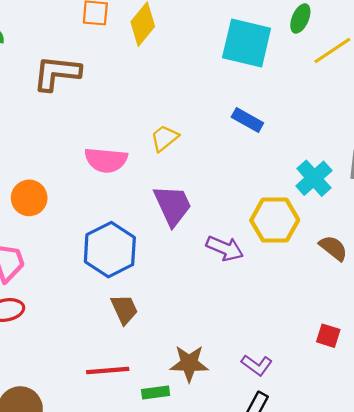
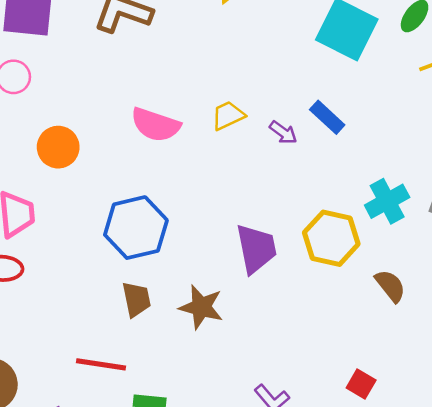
purple trapezoid: (173, 205) -> (256, 249), moved
purple arrow: (225, 248) -> (283, 133), moved, size x0.7
brown star: (189, 363) -> (201, 307), moved

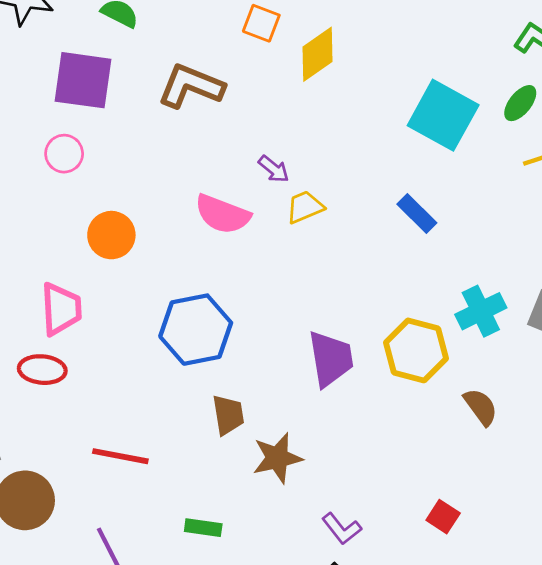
purple arrow: (283, 133) -> (274, 169), moved
brown trapezoid: (136, 299) -> (228, 415), moved
brown star: (201, 307) -> (277, 458), moved, turned -30
red line: (101, 364) -> (120, 456), moved

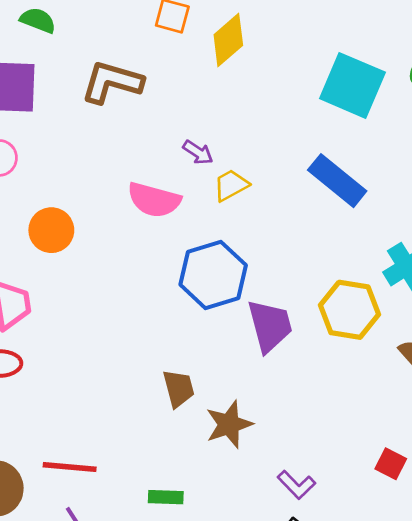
blue rectangle: (417, 213) -> (337, 181), size x1.5
blue hexagon: (196, 330) -> (213, 275), moved
red line: (120, 456) -> (70, 467), moved

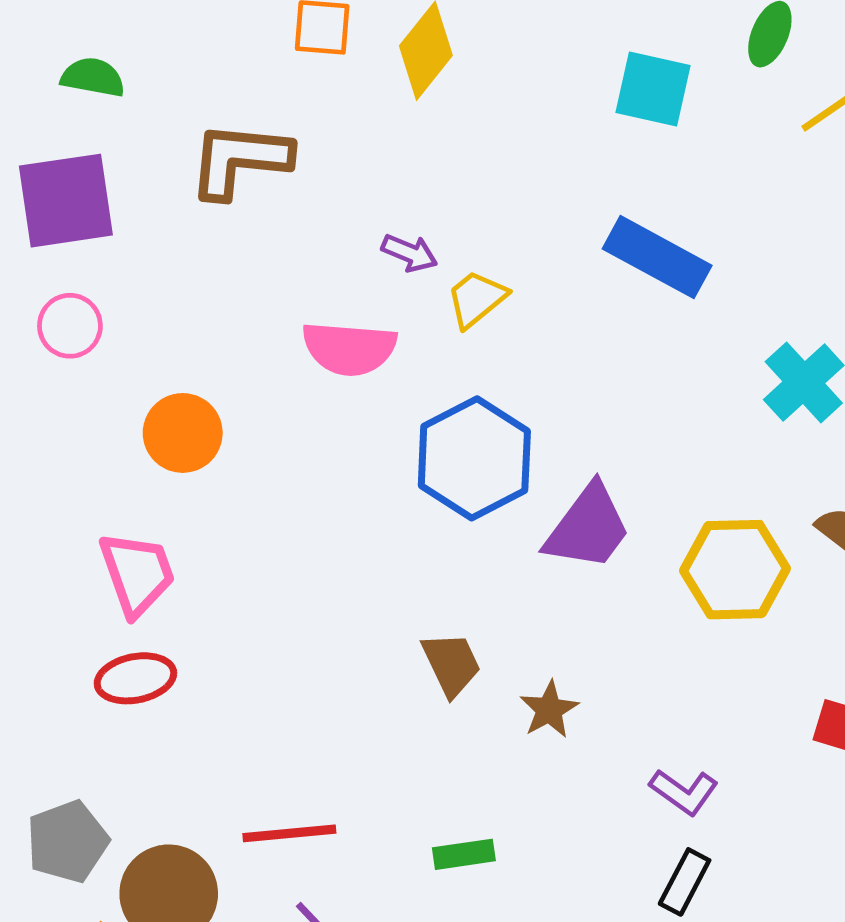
cyan square: (352, 85) -> (653, 89), size x0.7
yellow hexagon: (349, 310) -> (735, 570), moved
purple trapezoid: (270, 326) -> (588, 527), turned 62
brown star: (229, 424) -> (549, 710), size x0.7

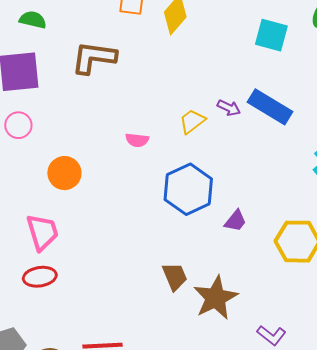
purple arrow: (409, 253) -> (229, 108), moved
pink semicircle: (349, 348) -> (137, 140), size x0.6
purple trapezoid: (588, 527) -> (235, 221), size x0.6
brown star: (549, 710) -> (216, 298), size x1.8

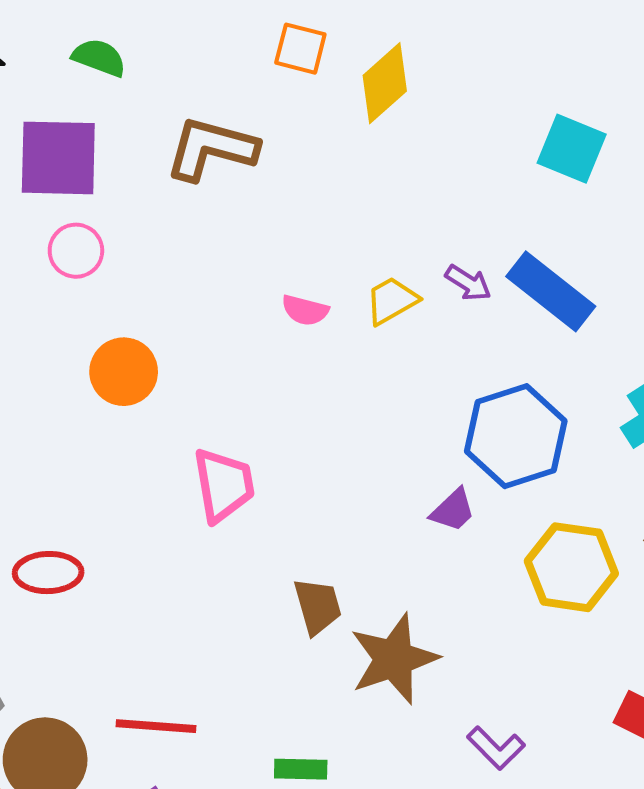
pink circle: (18, 125) -> (76, 251), moved
pink semicircle: (137, 140) -> (305, 310), moved
blue hexagon: (188, 189) -> (516, 436), moved
pink trapezoid: (42, 232) -> (224, 485), moved

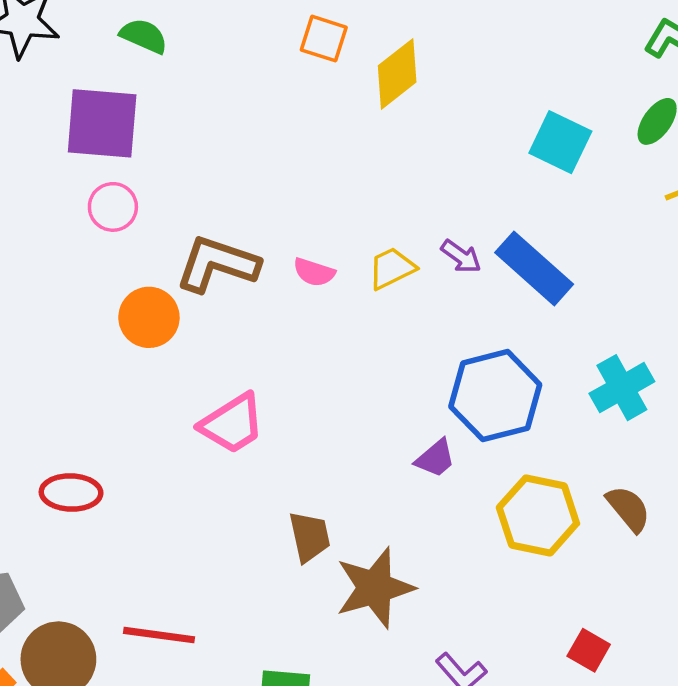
brown L-shape: (211, 149) -> (217, 264), moved
pink trapezoid: (224, 485) -> (232, 424), turned 64

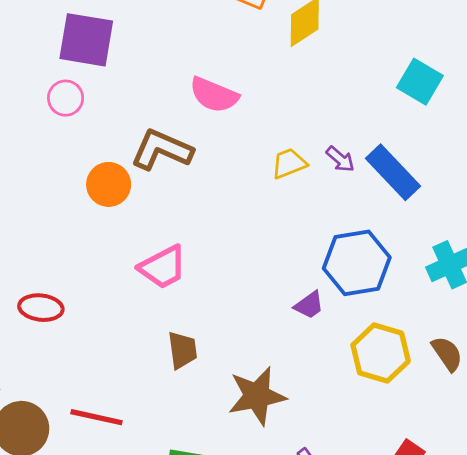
pink circle: (113, 207) -> (66, 98), moved
pink semicircle: (314, 272) -> (214, 95), moved, size x1.6
brown trapezoid: (310, 537) -> (182, 350), moved

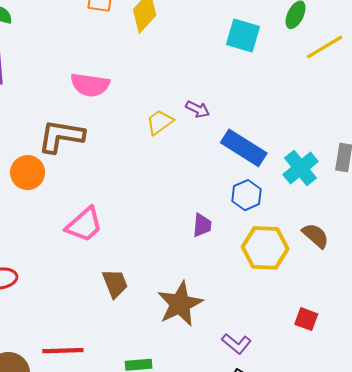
blue rectangle: (393, 172) -> (244, 148), moved
blue hexagon: (357, 263) -> (246, 195), moved, size x0.6
purple trapezoid: (309, 305) -> (202, 225), turned -35

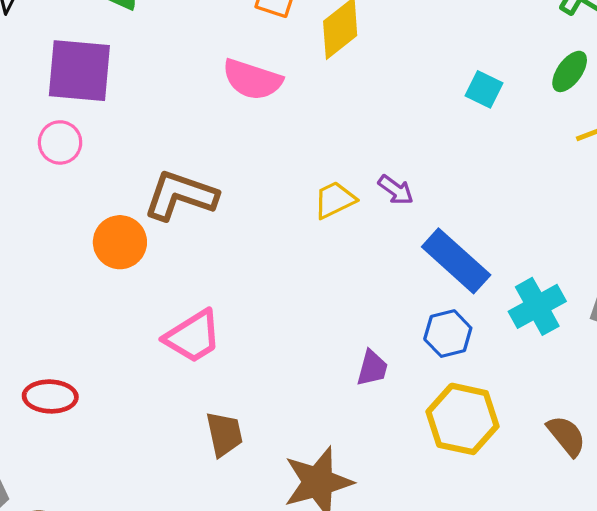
cyan square: (243, 36) -> (484, 89), size x0.7
pink semicircle: (90, 85) -> (252, 80), moved
brown semicircle: (315, 236) -> (566, 436), moved

